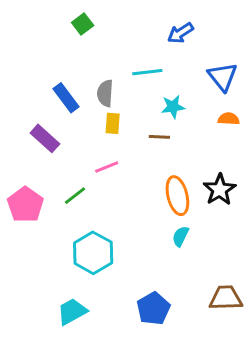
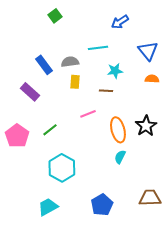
gray semicircle: (105, 93) -> (70, 62), turned 78
pink line: (107, 167) -> (88, 114), moved

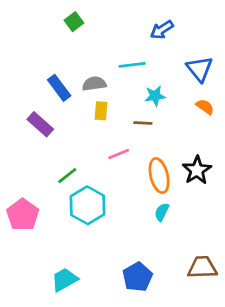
orange semicircle: (152, 79) -> (205, 107), turned 32
pink pentagon: (17, 136) -> (23, 215), moved
cyan hexagon: (62, 168) -> (88, 205), moved

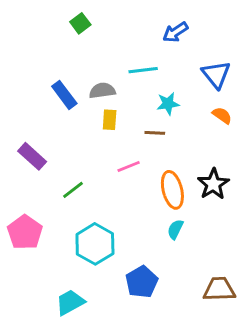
purple rectangle: (40, 124) -> (32, 156), moved
cyan hexagon: (88, 205) -> (95, 244), moved
blue pentagon: (137, 277) -> (142, 282), moved

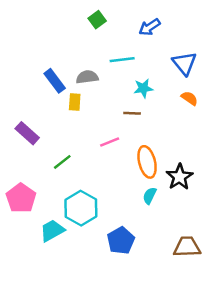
green square: (80, 23) -> (97, 20), moved
yellow rectangle: (110, 120) -> (75, 102), moved
black star: (213, 184) -> (179, 177), moved
cyan trapezoid: (70, 302) -> (52, 231), moved

